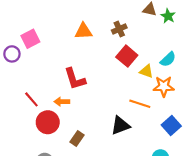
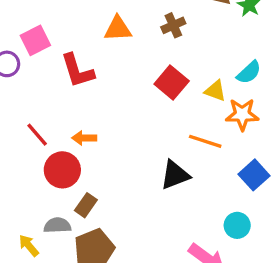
red square: (127, 56) -> (172, 82), moved
red L-shape: (75, 79) -> (77, 71), moved
brown rectangle: (77, 138) -> (86, 205), moved

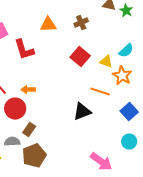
orange star: (242, 114) -> (122, 76), turned 30
cyan circle: (237, 225) -> (129, 142), moved

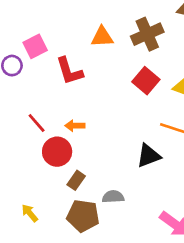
brown cross: (81, 23) -> (147, 34), size x1.6
gray semicircle: (12, 142) -> (113, 197), moved
brown pentagon: (34, 156) -> (83, 216), turned 30

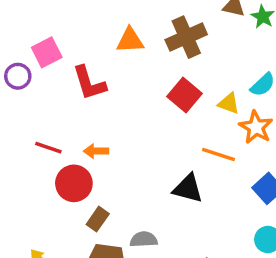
red line: (37, 123) -> (48, 148), turned -30
black triangle: (149, 156) -> (188, 188), turned 36

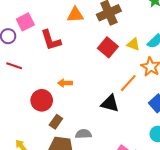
yellow triangle: (229, 103) -> (133, 44), moved
red line: (48, 148) -> (14, 66), moved
orange arrow: (96, 151) -> (65, 83), moved
orange line: (218, 154) -> (128, 83), turned -66

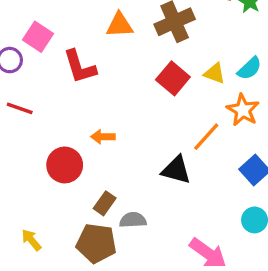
pink square: (25, 22) -> (38, 37), turned -30
brown rectangle: (56, 122) -> (105, 203), moved

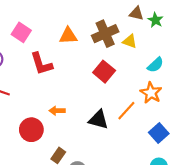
pink square: (38, 37) -> (21, 32), moved
yellow triangle: (215, 73) -> (130, 41), moved
black triangle: (176, 170) -> (98, 120), moved

